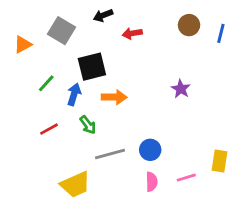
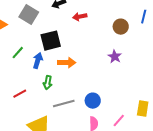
brown circle: (189, 25) -> (121, 27), moved
green arrow: (88, 125) -> (48, 83), turned 48
red line: (49, 129) -> (20, 94), moved
pink line: (186, 178) -> (119, 121), turned -32

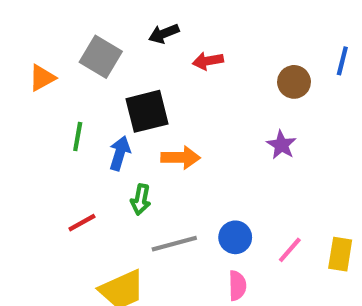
green line: (18, 53) -> (78, 137), turned -32
pink line: (119, 121) -> (290, 250), moved

